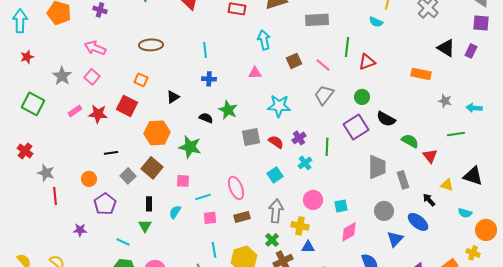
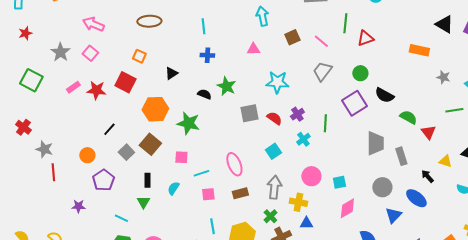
black line: (111, 153) -> (109, 129), turned -40

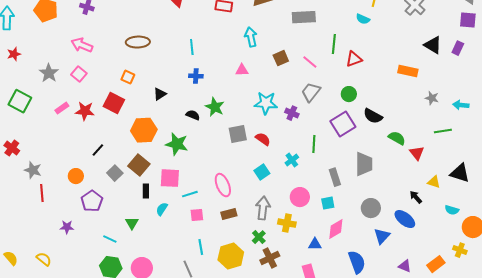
purple cross: (297, 114) -> (292, 113), moved, turned -32
gray rectangle: (401, 156) -> (335, 177), moved
pink square: (181, 157) -> (170, 178), size x1.5
black rectangle: (147, 180) -> (146, 191), moved
blue triangle: (306, 223) -> (315, 244), moved

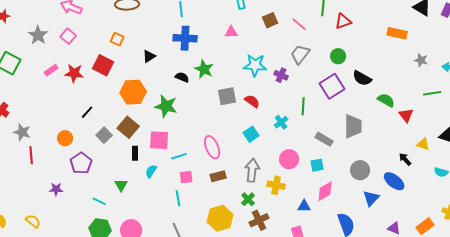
blue cross: (196, 76) -> (185, 38), size x1.6
gray rectangle: (335, 177) -> (324, 139), turned -42
cyan line: (201, 247) -> (178, 198), moved

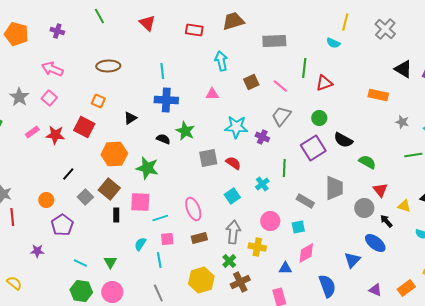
red triangle: (406, 115) -> (380, 190), moved
gray circle: (360, 170) -> (364, 208), moved
cyan semicircle: (151, 171) -> (140, 244), moved
green triangle: (121, 185) -> (110, 262), moved

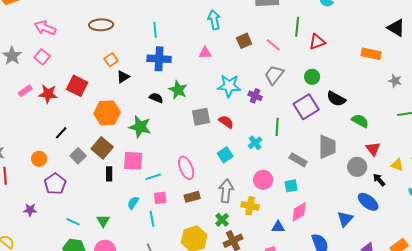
orange square: (98, 101) -> (111, 60), moved, turned 32

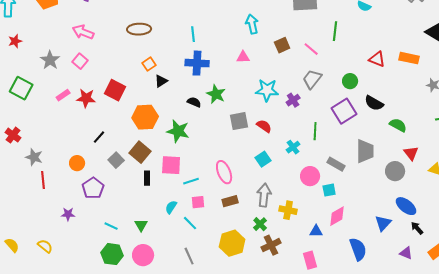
red triangle: (317, 42) -> (377, 59), moved, turned 42
purple cross: (255, 96) -> (293, 100), turned 32
pink circle: (263, 180) -> (310, 176), moved
black arrow: (379, 180) -> (417, 228), moved
cyan line: (152, 219) -> (190, 223), turned -35

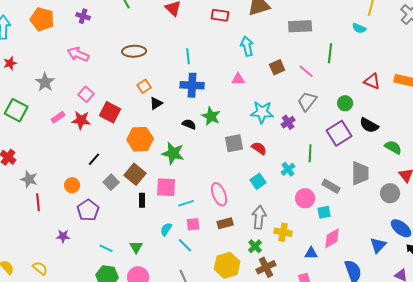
pink square: (80, 61) -> (86, 94), moved

